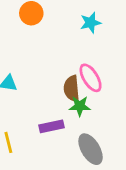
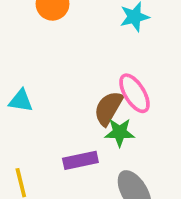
brown semicircle: (72, 89) -> (108, 108), turned 35

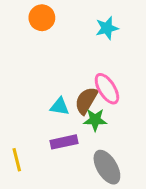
cyan triangle: (21, 101) -> (60, 106), moved

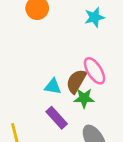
purple rectangle: (64, 142) -> (57, 118), turned 60

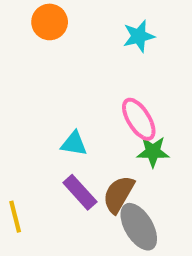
brown semicircle: (76, 81) -> (118, 194), moved
green star: (84, 98) -> (153, 152), moved

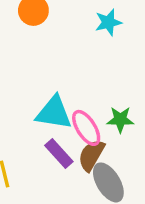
pink ellipse: (139, 119) -> (86, 128), moved
cyan triangle: (74, 144) -> (54, 113), size x1.6

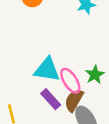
green star: (120, 119) -> (95, 75), turned -30

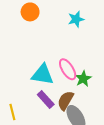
pink ellipse: (70, 81) -> (68, 69), moved

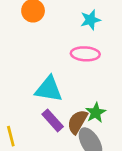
pink ellipse: (68, 69) -> (85, 54), moved, turned -55
green star: (83, 79) -> (96, 113), moved

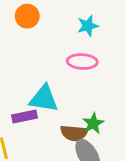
purple rectangle: (53, 120) -> (24, 117), moved, turned -60
brown semicircle: (77, 122) -> (74, 133), turned -115

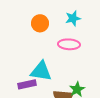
orange circle: (27, 16) -> (40, 23), moved

